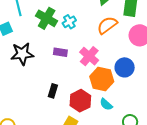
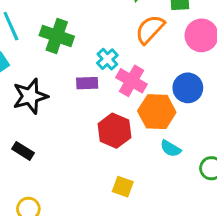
cyan cross: (69, 22) -> (107, 59), moved
black rectangle: (53, 91) -> (23, 151), moved, turned -64
red hexagon: (80, 101) -> (114, 131), moved

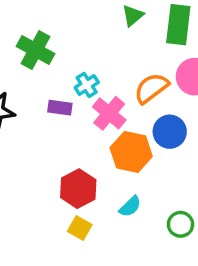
orange semicircle: (150, 29) -> (151, 88), moved
red hexagon: (114, 131) -> (78, 189), moved
cyan semicircle: (171, 149) -> (130, 207), moved, turned -85

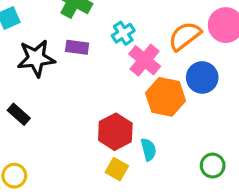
purple rectangle: (60, 108) -> (77, 47), moved
cyan semicircle: (130, 207) -> (149, 150), moved, turned -60

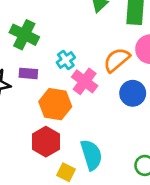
orange hexagon: (166, 97) -> (55, 104), moved
red hexagon: (115, 132) -> (46, 142), moved
cyan semicircle: (149, 150) -> (91, 155), size x1.6

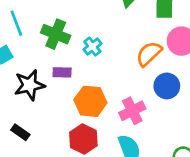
cyan cross: (66, 60) -> (92, 47), moved
pink cross: (85, 81) -> (132, 111), moved, turned 30

